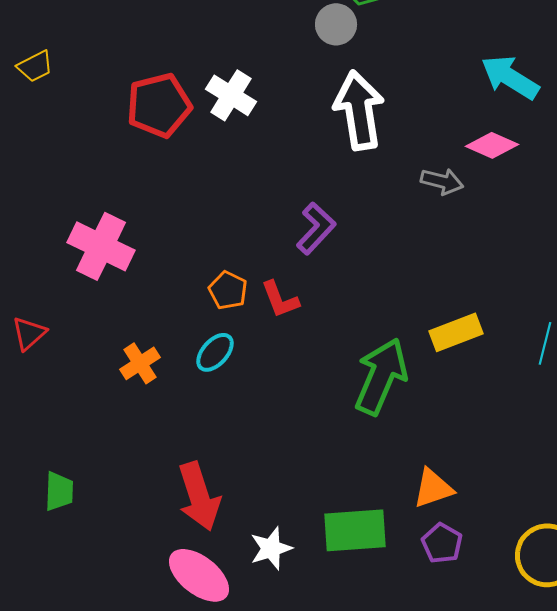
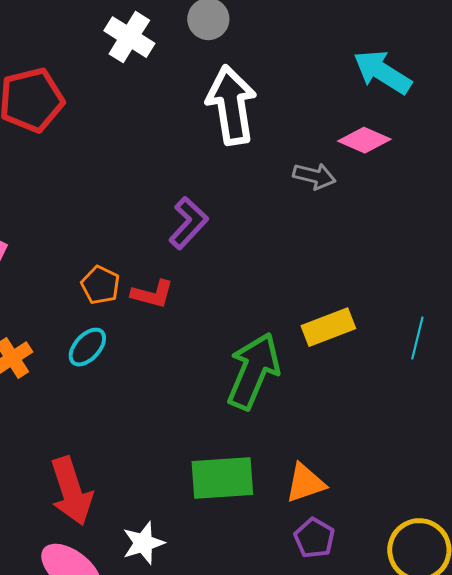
white cross: (231, 95) -> (129, 37), moved
red L-shape: (280, 299) -> (152, 294), turned -54
green rectangle: (355, 530) -> (222, 478), moved

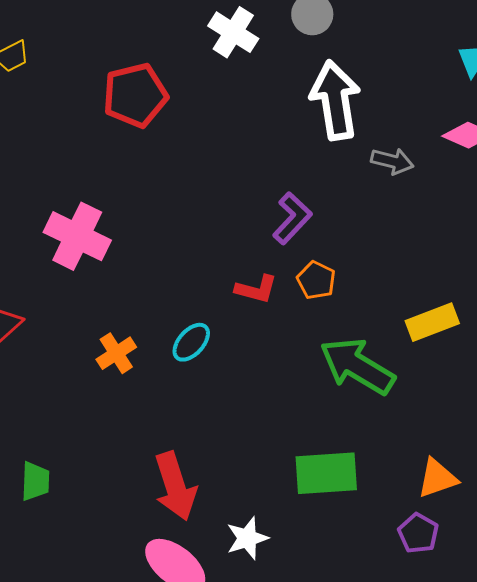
gray arrow: (314, 176) -> (392, 161), moved
orange pentagon: (100, 285) -> (316, 280), moved
green arrow: (253, 371) -> (357, 366), turned -82
orange triangle: (305, 483) -> (437, 478), moved

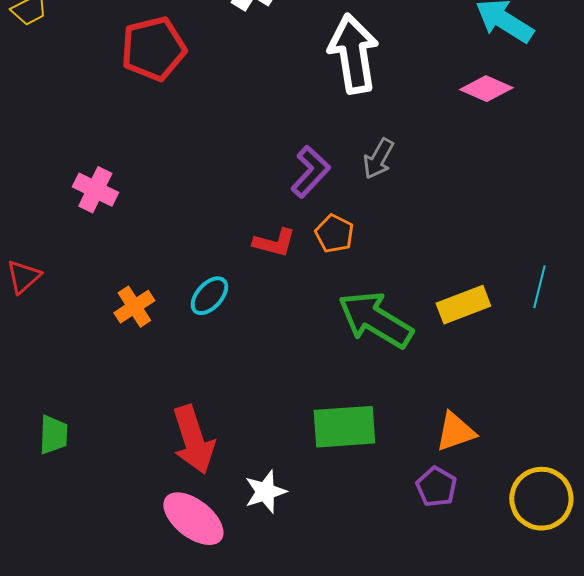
gray arrow: (392, 161) -> (378, 159), moved, turned 105
pink cross: (77, 236) -> (95, 190), size x0.7
yellow rectangle: (432, 322) -> (463, 305), moved

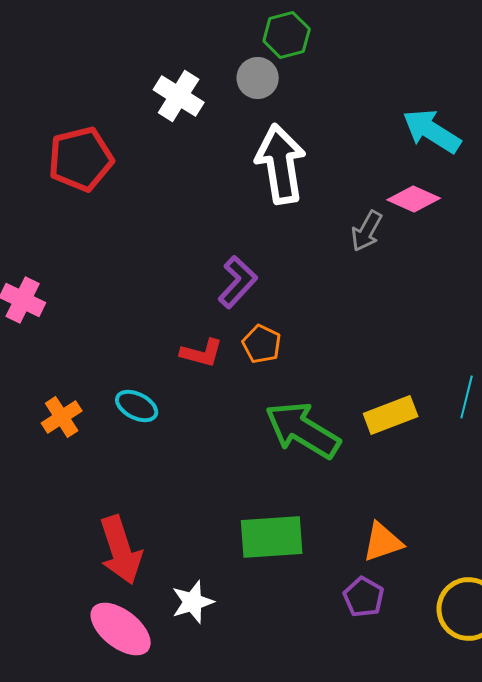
gray arrow: (378, 159) -> (367, 231), moved
cyan ellipse: (209, 296) -> (137, 406), turned 75

